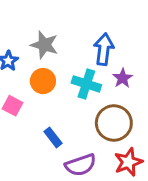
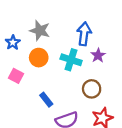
brown circle: (114, 123) -> (92, 89), size x0.7

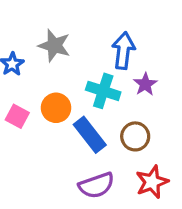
orange circle: (39, 58) -> (56, 108), moved
blue rectangle: (46, 100) -> (90, 135), moved, size x1.5

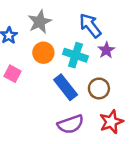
gray star: (54, 45) -> (40, 22), turned 30
blue arrow: (123, 51) -> (90, 26), turned -45
orange circle: (56, 108) -> (43, 53), moved

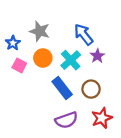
gray star: (40, 22) -> (40, 31), turned -30
cyan cross: (75, 55) -> (71, 60), turned 30
pink square: (13, 74) -> (19, 65), moved

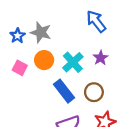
blue arrow: (84, 34) -> (96, 21), moved
blue star: (13, 43) -> (18, 36), moved

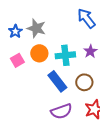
cyan cross: (73, 62) -> (65, 55), turned 36
pink square: (20, 68) -> (17, 60), turned 32

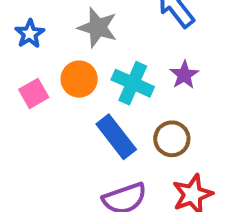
gray star: (36, 28) -> (98, 28), moved
cyan cross: (65, 55) -> (133, 83), turned 30

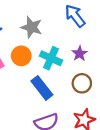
brown circle: (172, 139) -> (82, 83), moved

